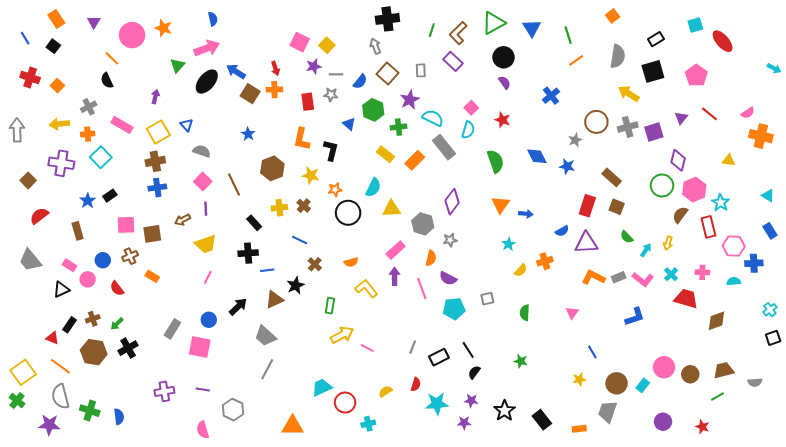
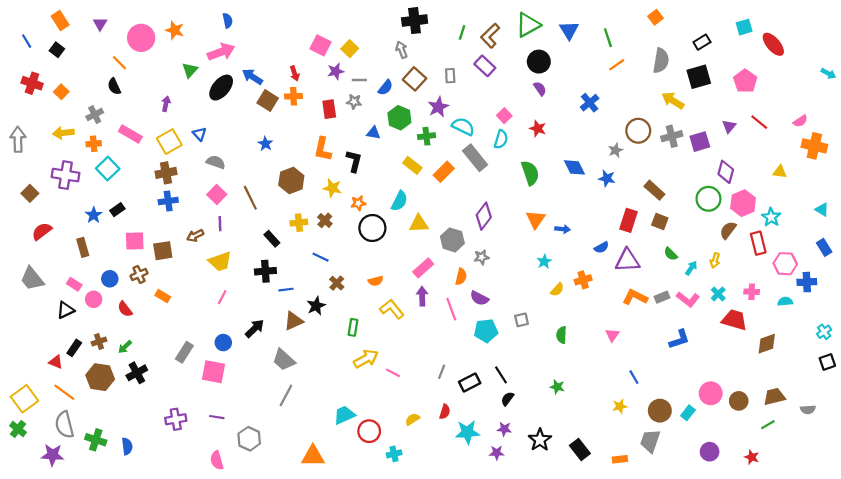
blue triangle: (349, 124) -> (373, 133), turned -32

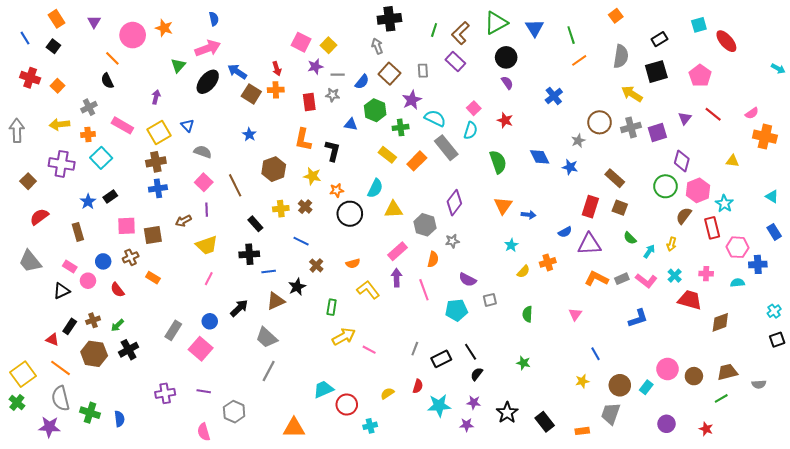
purple semicircle: (479, 298) -> (468, 280), moved
pink square: (214, 372) -> (201, 349), turned 30

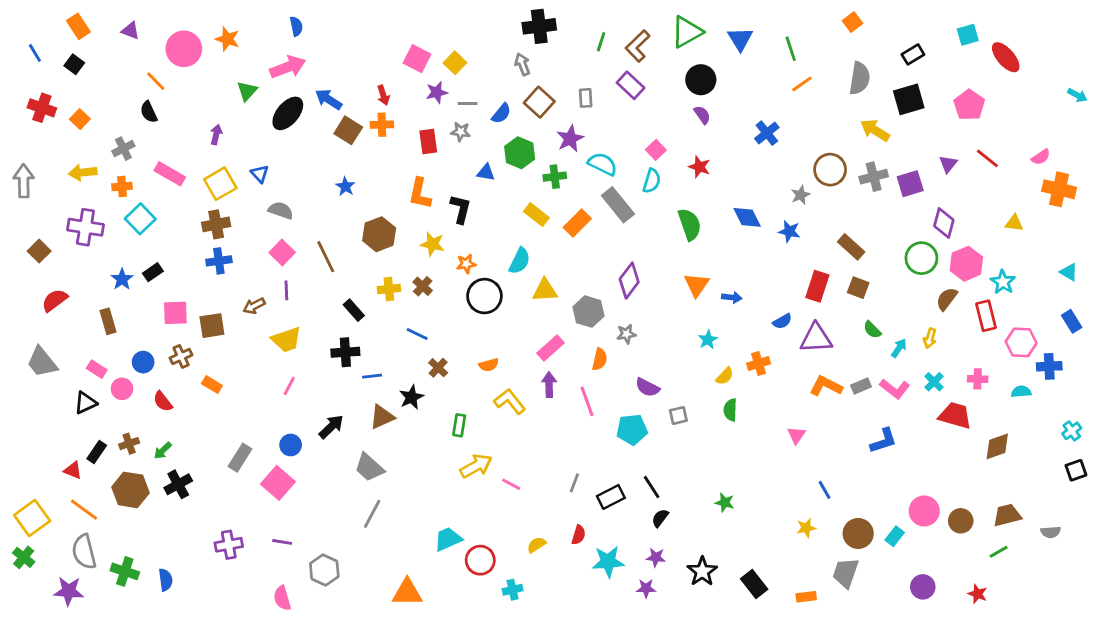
purple triangle: (94, 22) -> (130, 31), turned -40
green semicircle: (527, 314) -> (730, 410), moved

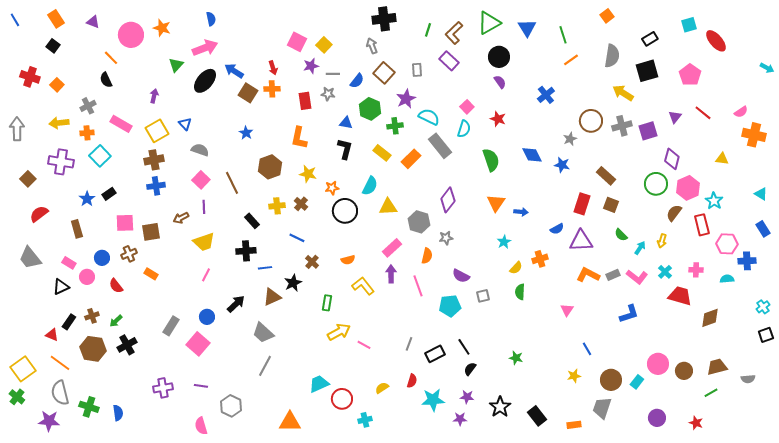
blue line: (35, 53) -> (15, 20), moved
black L-shape: (461, 209) -> (345, 149), moved

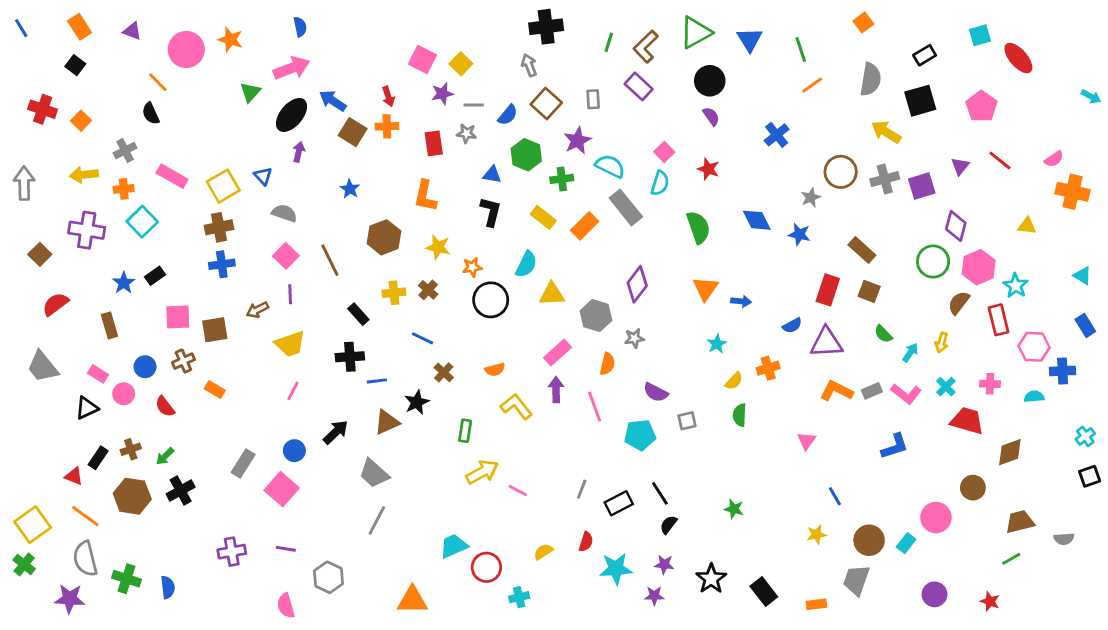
purple arrow: (154, 96) -> (299, 152), moved
brown circle: (684, 371) -> (973, 488), moved

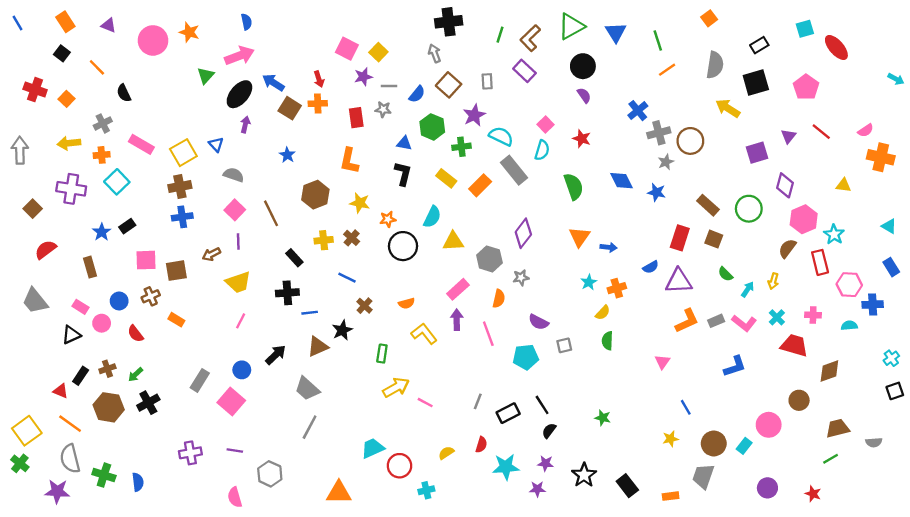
orange line: (158, 82) -> (97, 67), moved
gray cross: (885, 179) -> (659, 133), moved
green circle: (933, 261) -> (749, 209), moved
orange cross: (768, 368) -> (617, 288), moved
orange L-shape: (836, 391) -> (687, 321), turned 128

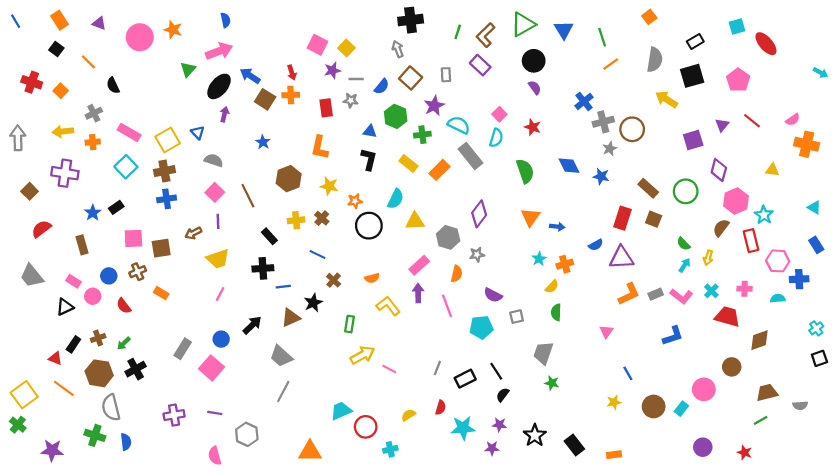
cyan square: (117, 182) -> (126, 167), moved
green semicircle: (725, 274) -> (684, 244), moved
gray semicircle: (70, 459) -> (111, 408), moved
gray trapezoid: (703, 476) -> (543, 353), moved

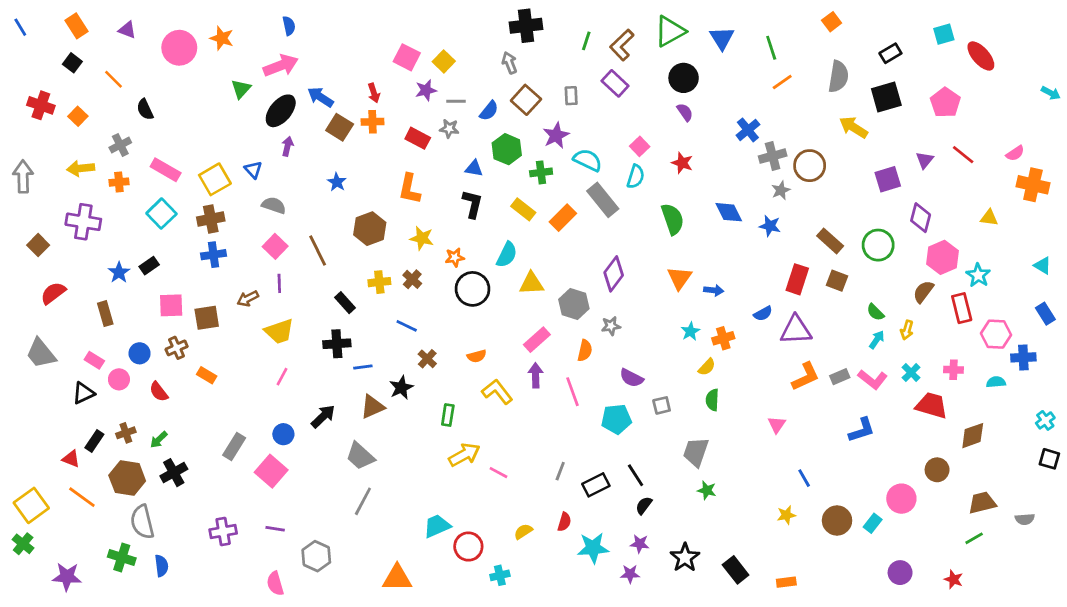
red rectangle: (326, 108) -> (418, 138), turned -54
black square: (819, 358) -> (1049, 459), turned 35

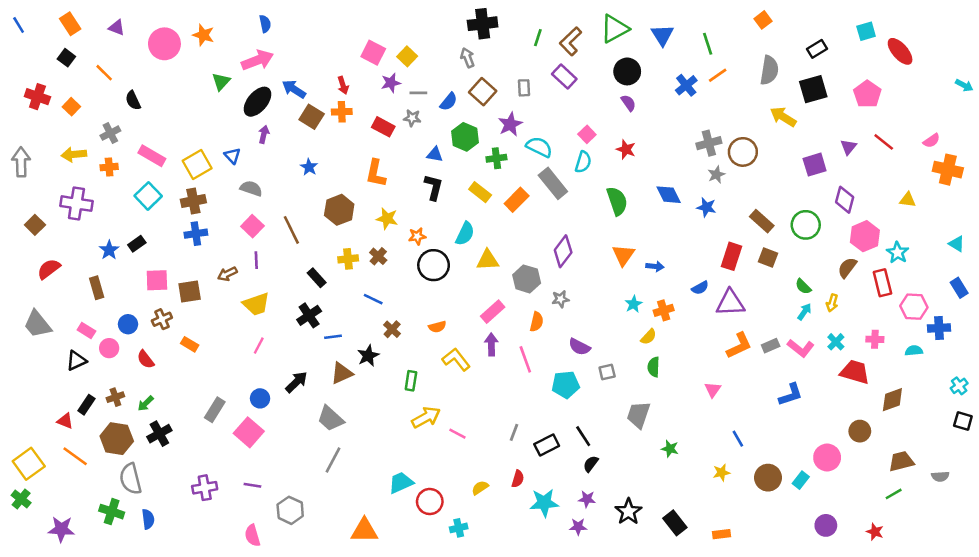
blue cross: (748, 130) -> (686, 85), moved
black cross: (337, 344) -> (309, 315), turned -30
green star: (707, 490) -> (670, 449), moved

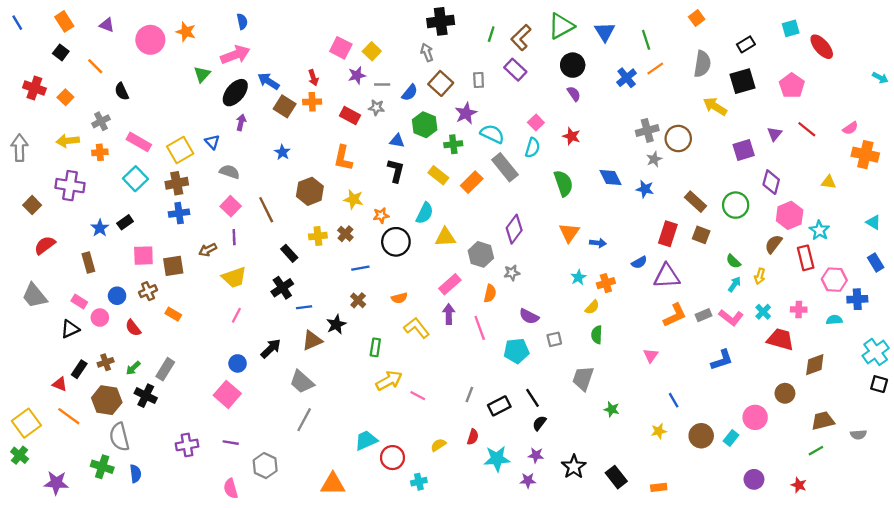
blue line: (373, 299) -> (360, 268), moved, turned -36
cyan cross: (959, 386) -> (876, 352), size x1.6
gray rectangle: (215, 410) -> (165, 369), moved
black cross: (159, 434) -> (146, 396), turned -35

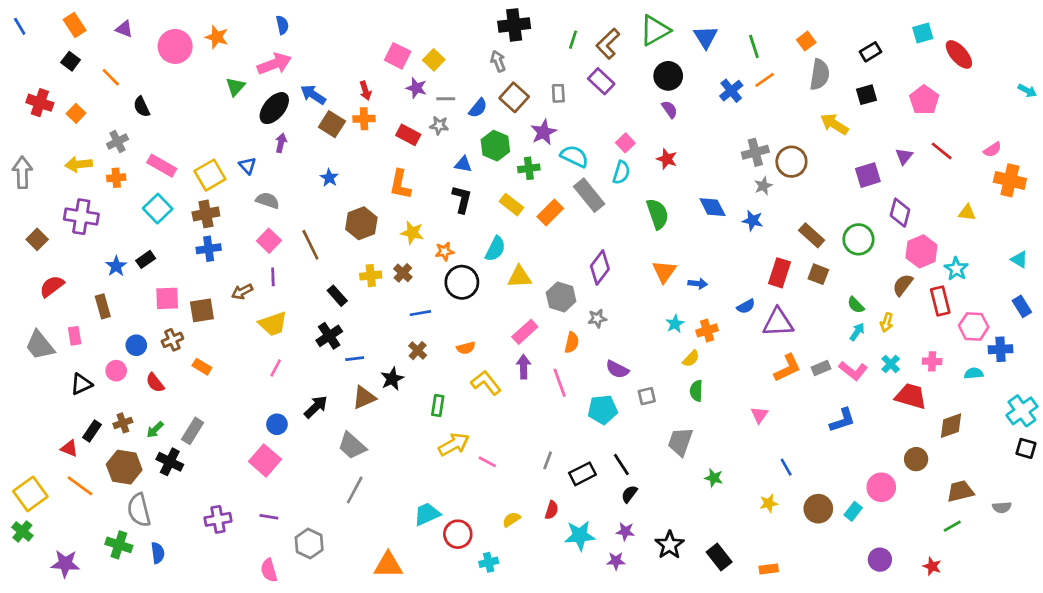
orange square: (697, 18) -> (806, 41), moved
purple star: (357, 75) -> (416, 88), turned 30
black square: (742, 81) -> (867, 95), size x0.7
pink rectangle: (79, 301) -> (75, 336), moved, turned 49

